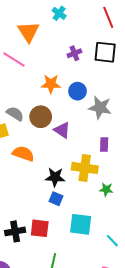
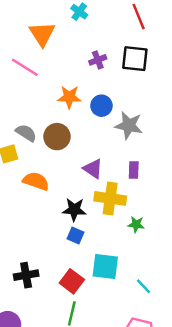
purple triangle: (62, 130) -> (93, 169), moved
red square: (40, 228) -> (72, 281), moved, turned 30

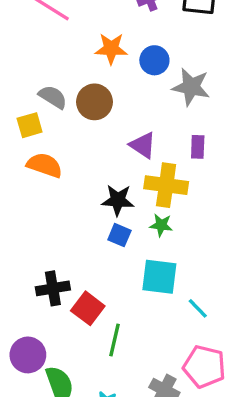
orange semicircle: (36, 181) -> (45, 165), moved
green star: (136, 224) -> (161, 225), moved
red square: (72, 281) -> (88, 308), moved
cyan line: (144, 286) -> (198, 308), moved

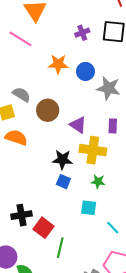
brown circle: (94, 102) -> (48, 110), moved
green star: (161, 225) -> (98, 182), moved
cyan square: (159, 277) -> (89, 208), size x0.7

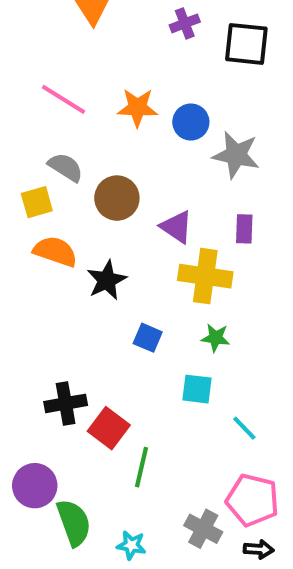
purple cross: (82, 33) -> (185, 23), moved
pink line: (20, 39) -> (64, 99), moved
black star: (62, 160) -> (107, 280), moved, turned -30

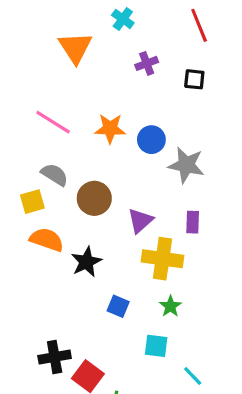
black square: (246, 44) -> (194, 79), size x0.6
purple triangle: (176, 227) -> (140, 221), turned 44
green star: (216, 338) -> (170, 306), turned 30

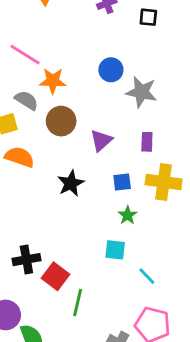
orange star: (110, 129) -> (53, 81), moved
yellow cross: (163, 259) -> (164, 182), moved
black star: (86, 262) -> (71, 183), moved
blue square: (118, 306) -> (122, 182), moved, turned -30

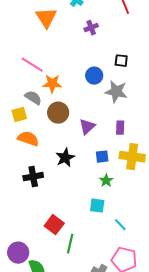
black square: (148, 17) -> (121, 61), moved
black cross: (26, 260) -> (33, 177), moved

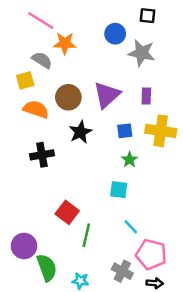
brown circle: (58, 113) -> (68, 97), moved
purple triangle: (87, 127) -> (107, 95), size x1.4
cyan line: (120, 225) -> (131, 227), moved

